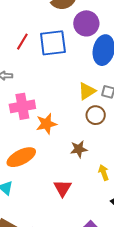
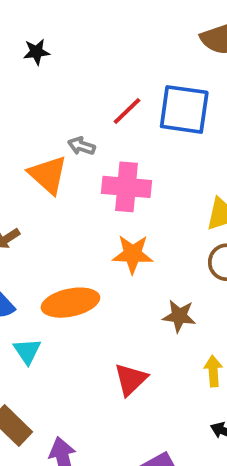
red line: (22, 42) -> (127, 111), moved
pink cross: (22, 106) -> (127, 187), moved

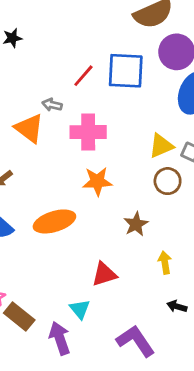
brown star: (179, 316) -> (136, 224), turned -30
cyan triangle: (27, 351) -> (80, 309), moved
red triangle: (131, 379) -> (104, 274), turned 32

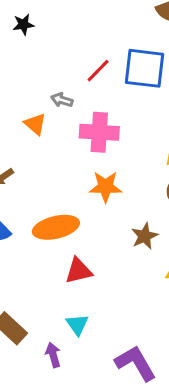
orange triangle: (29, 128) -> (35, 124), size x0.7
red triangle: (104, 274) -> (79, 271), moved
purple arrow: (60, 338) -> (53, 355), size x0.7

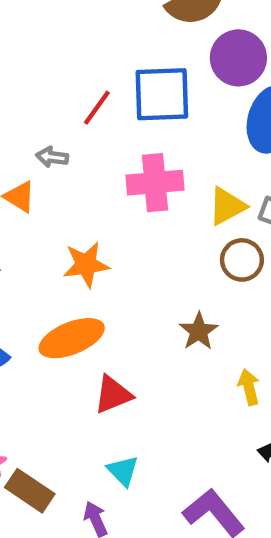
pink cross: (99, 132) -> (155, 183), moved
orange star: (105, 187) -> (86, 265), moved

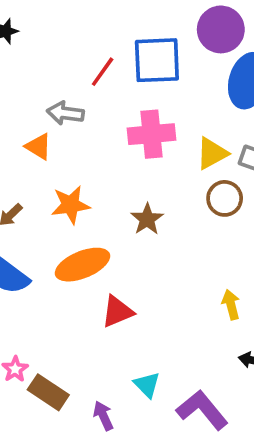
gray arrow: (52, 157) -> (65, 113), size x1.4
orange star: (86, 265) -> (71, 205), moved
brown star: (199, 331) -> (147, 219), moved
cyan triangle: (123, 471) -> (147, 385), moved

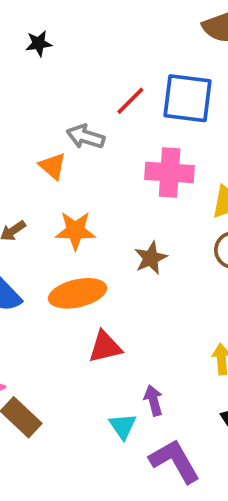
purple arrow: (103, 416) -> (153, 400), moved

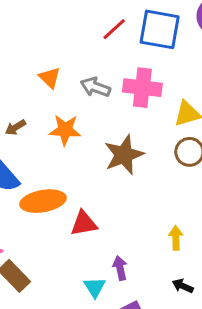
gray arrow: (86, 137) -> (95, 87), moved
brown star: (151, 258) -> (124, 155), size x1.5
orange ellipse: (77, 293) -> (43, 201), moved

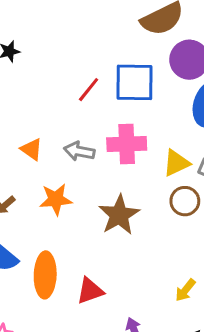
orange ellipse: (43, 201) -> (45, 275), turned -69
yellow arrow: (176, 238) -> (185, 290), turned -130

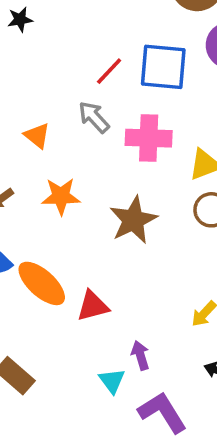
gray arrow: (79, 151) -> (94, 117), moved, turned 32
orange ellipse: (45, 275) -> (42, 283), turned -54

